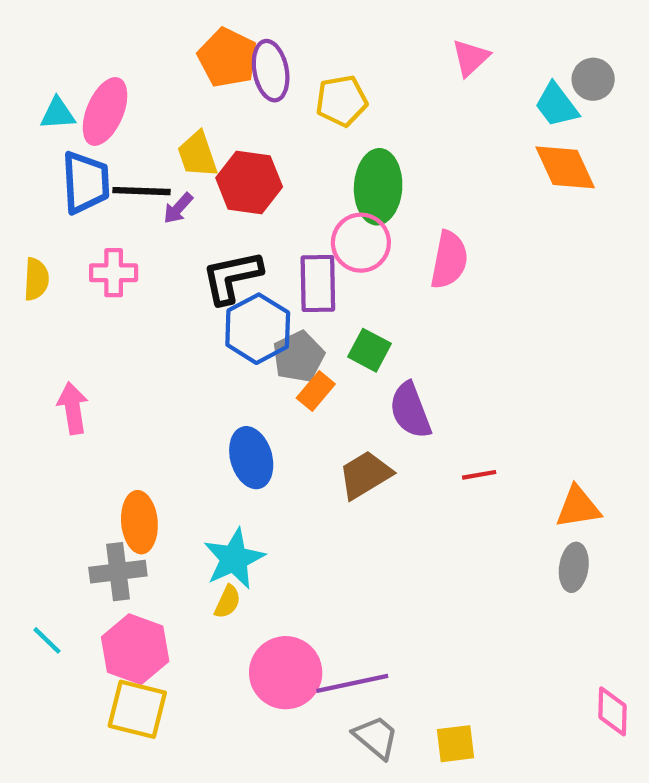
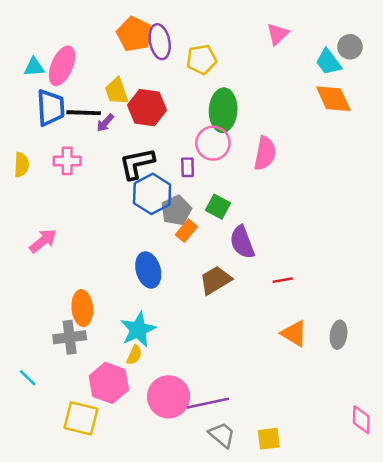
purple rectangle: (318, 283) -> (188, 167), size x0.6
pink arrow: (73, 408) -> (43, 241), turned 60
orange triangle: (578, 507) -> (294, 333), moved, turned 40
pink hexagon: (135, 649) -> (109, 383), moved

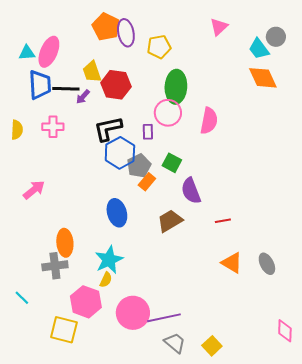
gray ellipse: (339, 335) -> (267, 264), turned -35
yellow square: (269, 439) -> (212, 346), turned -36

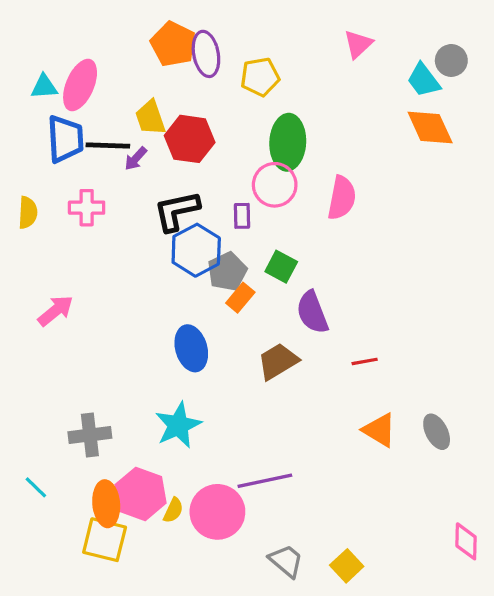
orange ellipse: (65, 243) -> (106, 504), moved
yellow semicircle: (106, 280) -> (173, 510), moved
purple line: (164, 318) -> (265, 481), moved

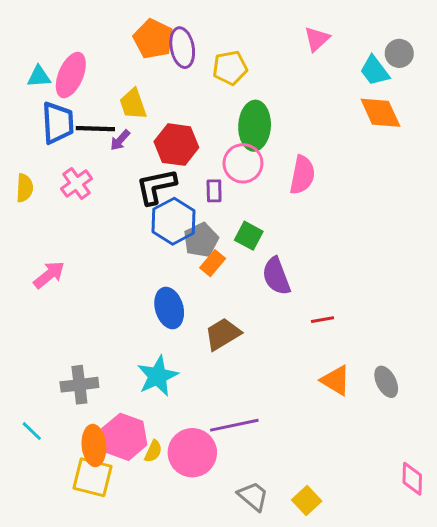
red hexagon: (190, 139) -> (176, 145), moved
pink cross: (87, 208) -> (77, 184), turned -36
brown trapezoid: (278, 361) -> (223, 334), moved

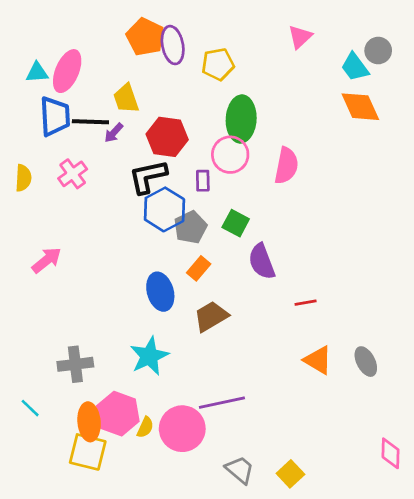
orange rectangle: (213, 263) -> (199, 268), moved

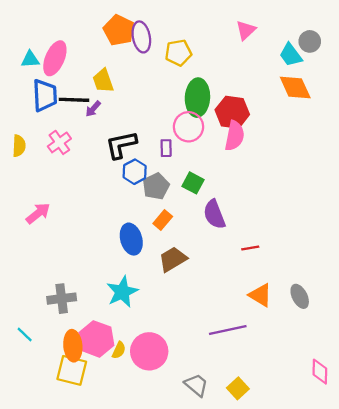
red hexagon: (167, 137) -> (232, 112), moved
blue hexagon: (164, 209) -> (135, 172), size x0.7
purple line: (222, 403) -> (228, 330), moved

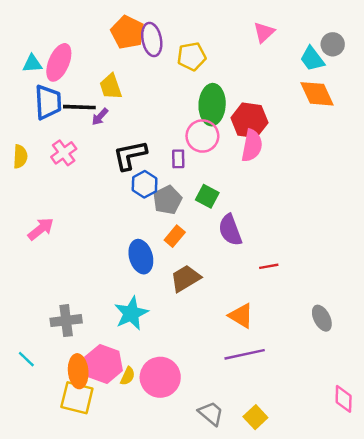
orange triangle: (260, 295) -> (241, 316), moved

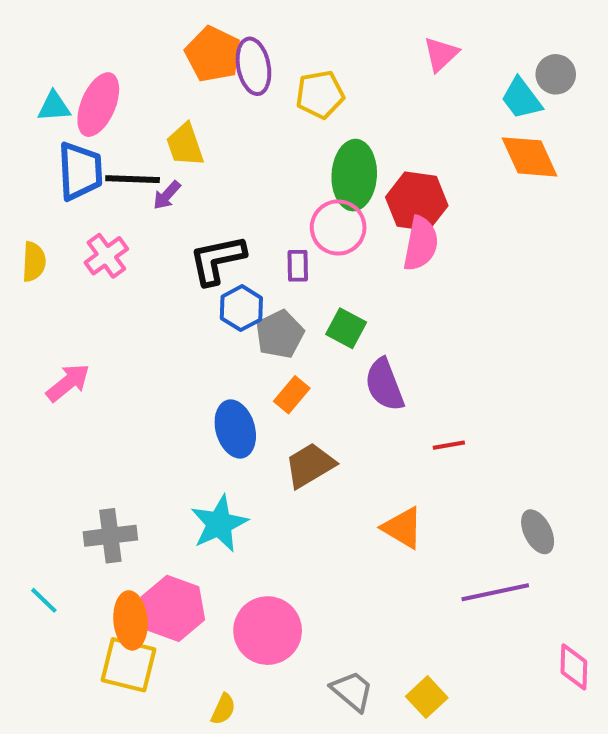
purple line: (245, 354) -> (495, 592), moved
yellow semicircle: (128, 376) -> (223, 709), moved

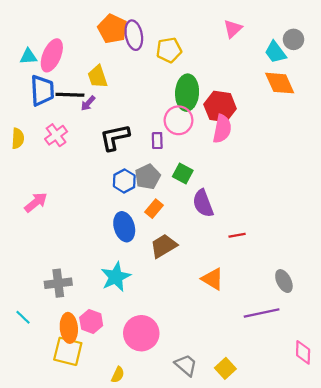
blue hexagon: (241, 308) -> (124, 181), moved
pink hexagon: (173, 608) -> (91, 322), size x0.7

